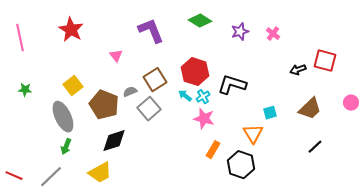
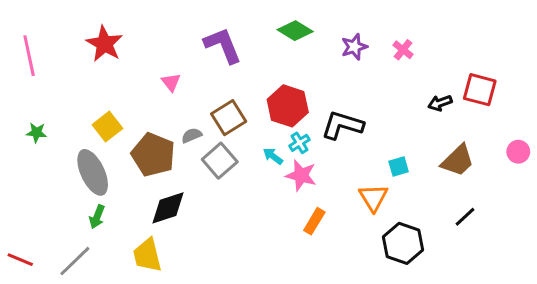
cyan arrow: (185, 96) -> (273, 156), moved
black hexagon: (241, 165) -> (403, 243), moved
yellow trapezoid: (100, 173) -> (147, 255), turned 105

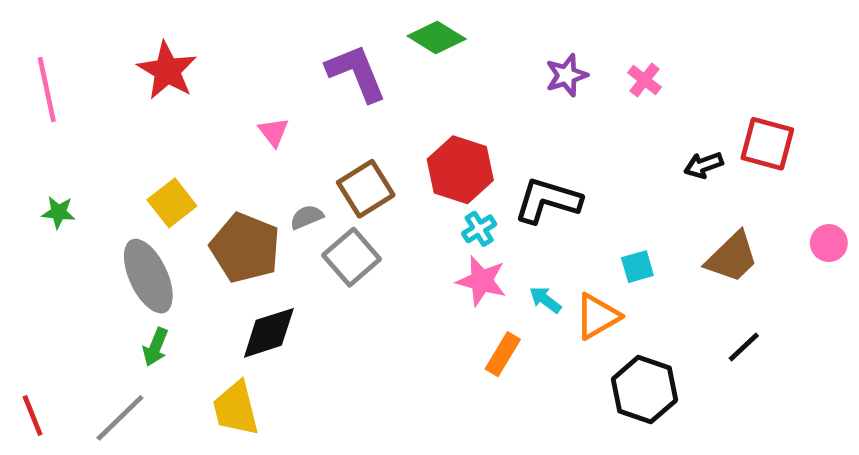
green diamond: (295, 31) -> (437, 37), moved
cyan arrow: (273, 156) -> (545, 300), moved
orange triangle: (373, 198) -> (597, 316), turned 32
red line: (20, 260) -> (33, 416), turned 45

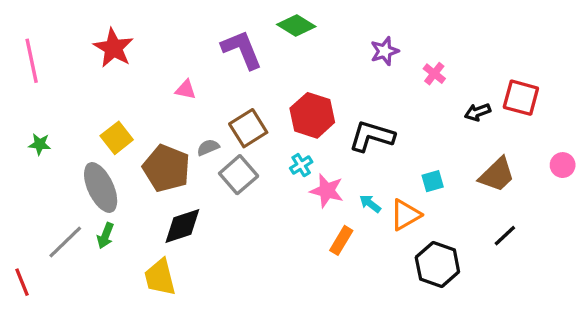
pink cross: (645, 80) -> (434, 74), moved
pink triangle: (274, 132) -> (186, 90), turned -40
cyan cross: (479, 229) -> (301, 165), moved
gray line: (120, 418) -> (65, 242), moved

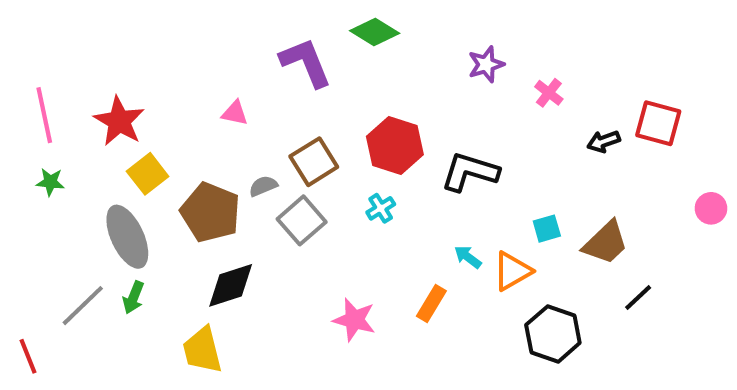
red star: (113, 48) -> (119, 121), moved
pink line: (32, 61) -> (44, 115), moved
brown trapezoid: (497, 175) -> (606, 243), moved
pink star: (327, 191) -> (354, 320), moved

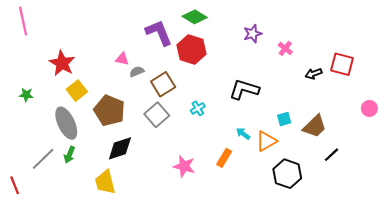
pink line: (44, 115) -> (23, 21), moved
red hexagon: (395, 145) -> (192, 49), moved
gray semicircle: (263, 186) -> (137, 72), moved

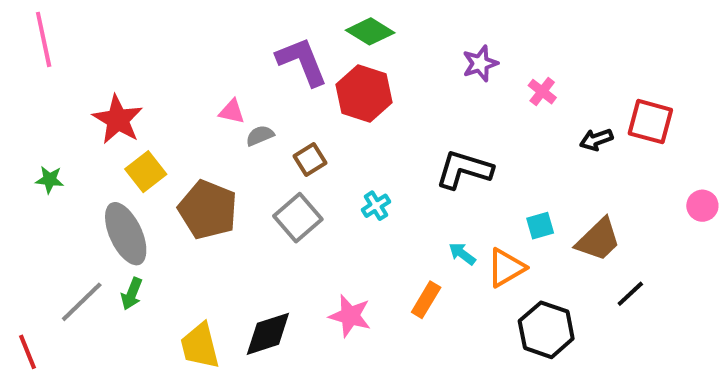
brown square: (163, 84) -> (310, 160), size x0.7
black diamond: (120, 148) -> (268, 334), moved

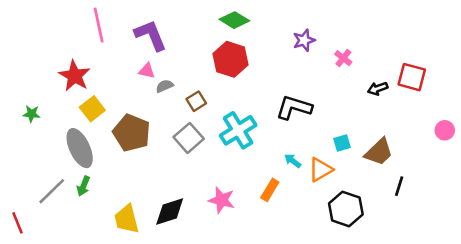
pink line: (44, 39) -> (99, 25), moved
purple L-shape: (302, 61) -> (151, 35), moved
cyan cross: (376, 206) -> (238, 130), size x2.0
black line: (630, 294) -> (399, 186), turned -30

